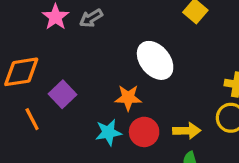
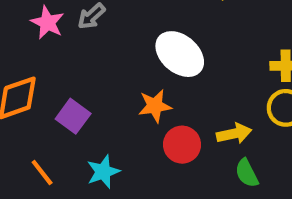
orange line: (32, 119) -> (42, 173), moved
cyan star: (108, 132) -> (103, 172), moved

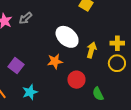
yellow arrow: (234, 134) -> (92, 50), moved, turned -63
red circle: (182, 145) -> (76, 80), moved

